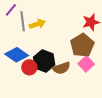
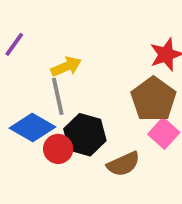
gray line: (23, 21) -> (58, 96), moved
brown semicircle: (61, 68) -> (123, 164), moved

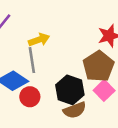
black hexagon: (85, 135) -> (70, 90), moved

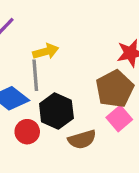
black hexagon: (70, 90) -> (56, 111), moved
red circle: (30, 97) -> (27, 132), moved

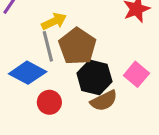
brown pentagon: (115, 89) -> (77, 46), moved
black hexagon: (56, 111) -> (94, 77), moved

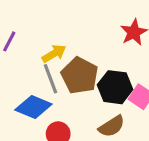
black hexagon: (94, 77) -> (115, 87), moved

